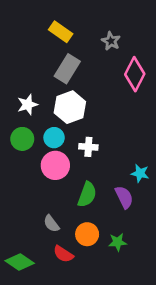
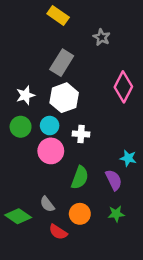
yellow rectangle: (61, 32) -> (58, 15), moved
pink diamond: (135, 74) -> (123, 87), moved
green star: (118, 242) -> (116, 214), moved
green diamond: (20, 262) -> (18, 216), moved

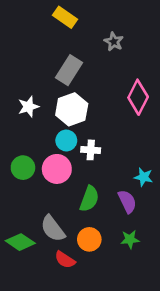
cyan circle: (50, 126) -> (66, 141), moved
green circle: (21, 127) -> (23, 168), moved
gray semicircle: (47, 204) -> (53, 229), size x1.5

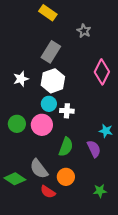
green star: (130, 239) -> (100, 191), moved

